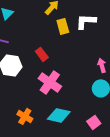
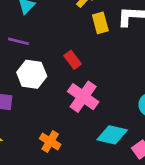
cyan diamond: (59, 115) -> (112, 135), moved

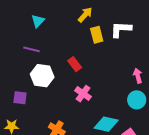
pink cross: (83, 97) -> (83, 94), size x0.7

